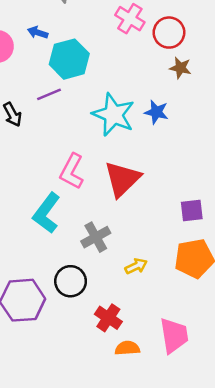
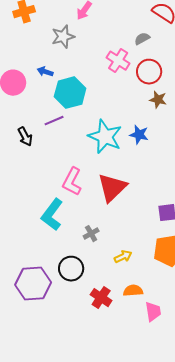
gray cross: (96, 237) -> (91, 234), size x0.7
pink trapezoid: (174, 336) -> (153, 312), size x0.7
orange semicircle: (127, 348) -> (133, 291), moved

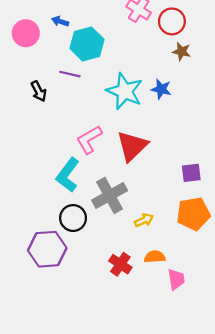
purple line: (54, 121) -> (70, 74), turned 36
pink L-shape: (72, 182) -> (89, 140), turned 32
gray cross: (91, 234) -> (110, 195), size x2.0
black circle: (71, 269) -> (73, 218), moved

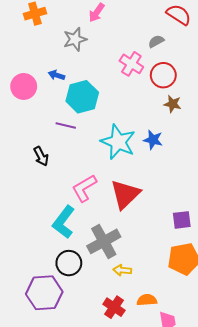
black arrow: (39, 91) -> (41, 156), moved
yellow arrow: (144, 220) -> (122, 270), moved, turned -150

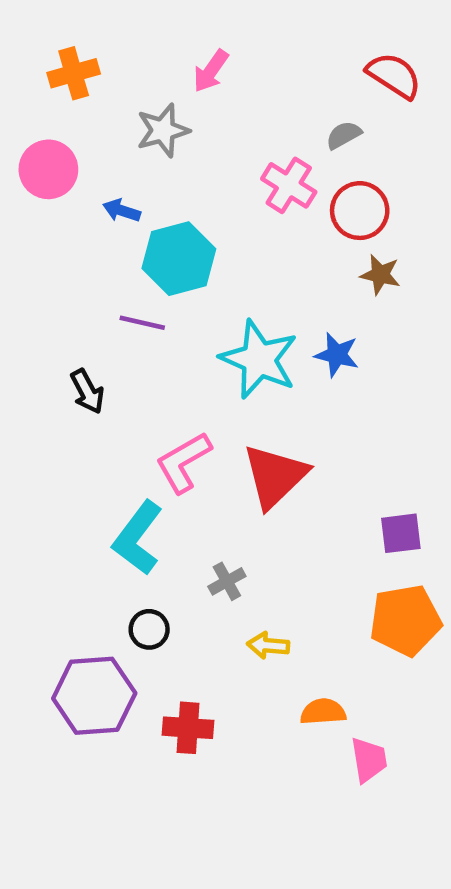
pink circle: (24, 86) -> (48, 169), moved
gray cross: (104, 241) -> (227, 581), size x0.5
black circle: (69, 263) -> (149, 629), size x0.7
red cross: (114, 307) -> (188, 728), moved, turned -30

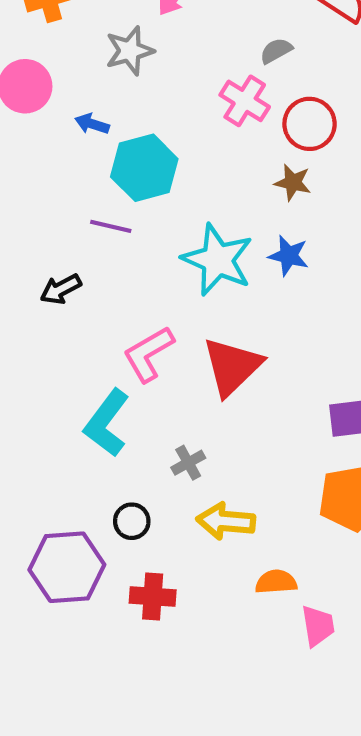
gray semicircle: (344, 135) -> (276, 51), moved
brown star: (380, 275) -> (293, 182), moved
black arrow: (87, 391) -> (61, 289), turned 90
black circle: (149, 629) -> (132, 521), moved
yellow arrow: (268, 645) -> (226, 521), size x1.5

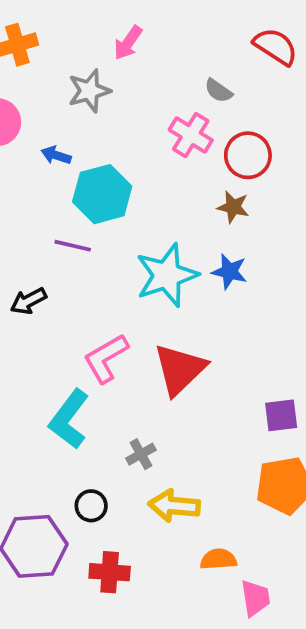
gray semicircle: (276, 51) -> (218, 91), turned -116
cyan star: (217, 260) -> (167, 275), turned 30

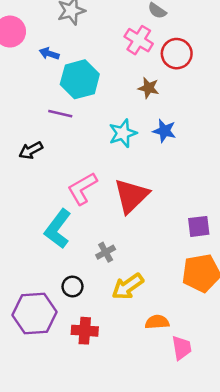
brown star: (233, 207) -> (148, 88), moved
cyan star: (167, 275) -> (123, 133), size x0.7
yellow arrow: (174, 506) -> (128, 287), turned -40

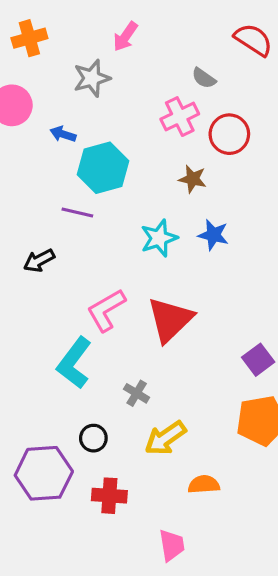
pink cross: (139, 40) -> (180, 117), turned 32
purple square: (199, 226) -> (258, 360), turned -30
gray cross: (106, 252) -> (137, 393), turned -30
pink trapezoid: (182, 348) -> (172, 545), moved

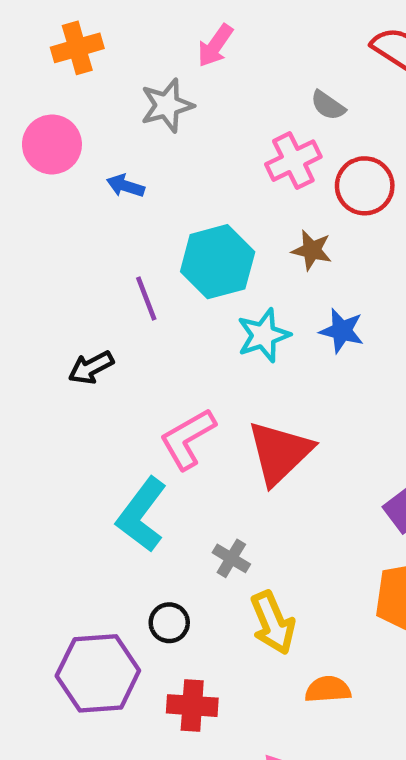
cyan hexagon: (103, 168) -> (218, 262), moved
purple line: (77, 213) -> (146, 299), turned 56
yellow arrow: (165, 438) -> (273, 623), turned -78

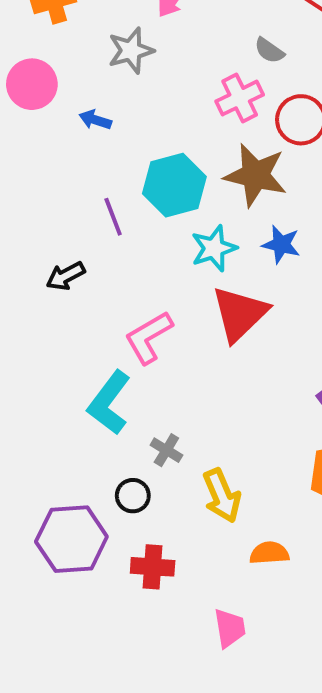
brown star: (312, 250) -> (255, 175), size x1.8
red triangle: (280, 453) -> (240, 314), moved
gray cross: (231, 558) -> (166, 450), moved

